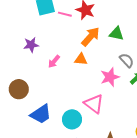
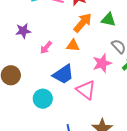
blue trapezoid: (41, 114) -> (63, 74), moved
cyan circle: (72, 119) -> (43, 99), moved

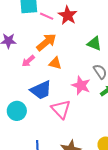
orange arrow: (83, 23) -> (46, 42), moved
pink star: (102, 63) -> (81, 85), turned 30

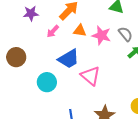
pink star: (81, 85) -> (101, 35), moved

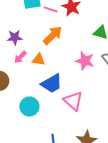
pink arrow: (53, 31) -> (20, 57), moved
orange triangle: (80, 31) -> (39, 60), moved

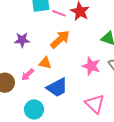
pink arrow: (20, 57) -> (28, 75), moved
pink triangle: (73, 101) -> (95, 104), moved

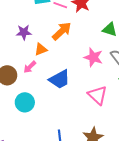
orange triangle: (45, 63) -> (41, 49), moved, turned -32
cyan circle: (34, 109) -> (25, 102), moved

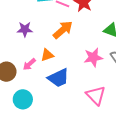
orange triangle: (41, 49) -> (47, 55), moved
pink star: (93, 57) -> (93, 57), turned -30

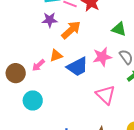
purple star: (25, 29) -> (50, 20), moved
blue trapezoid: (58, 78) -> (77, 67), moved

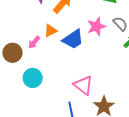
pink triangle: (106, 95) -> (83, 85), moved

